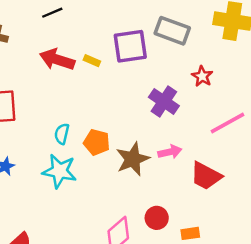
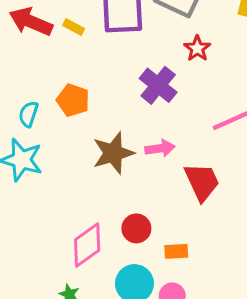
red star: (202, 76) -> (197, 48), moved
orange pentagon: (97, 142) -> (73, 100), moved
red trapezoid: (206, 176) -> (202, 182), turned -148

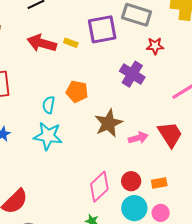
red star: (197, 48) -> (155, 46), turned -30
pink arrow: (160, 148) -> (138, 138), moved
red circle: (136, 228) -> (131, 181), moved

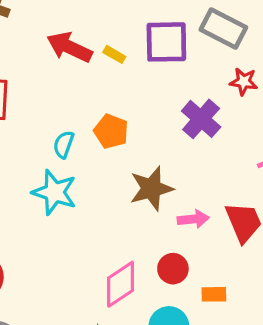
red circle: (131, 181) -> (173, 269), moved

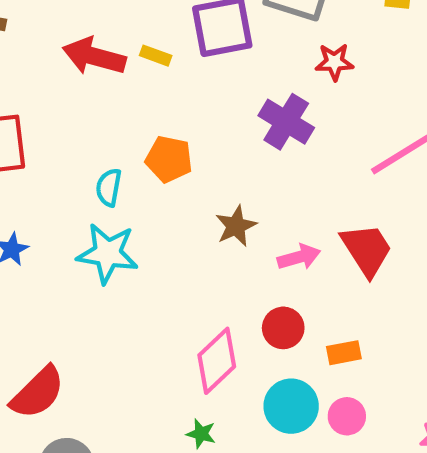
brown star: (151, 189) -> (236, 226), size x0.7

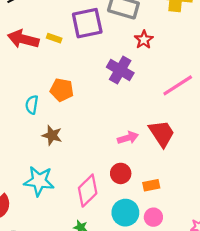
red star: (334, 62) -> (144, 40), turned -30
brown star: (236, 226) -> (52, 135), moved, turned -30
cyan star: (108, 253) -> (39, 181), moved

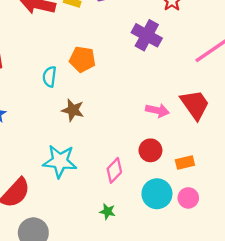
pink arrow: (128, 138) -> (157, 110), turned 30
pink diamond: (88, 191) -> (114, 170), size x0.7

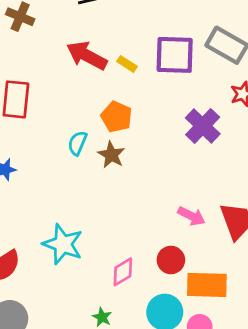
orange pentagon: (82, 59) -> (116, 117), moved
brown star: (73, 110) -> (111, 155), moved
orange rectangle: (185, 163) -> (207, 285), size x1.8

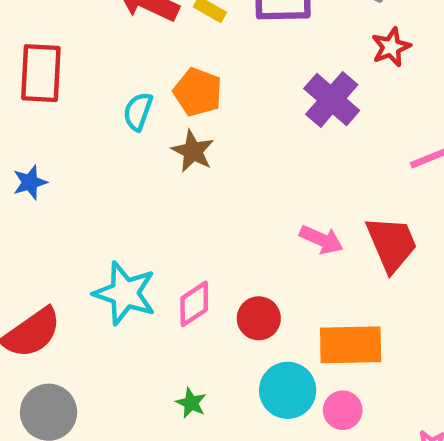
cyan semicircle: (77, 143) -> (138, 111), moved
red circle: (171, 260) -> (259, 318), moved
pink diamond: (123, 272) -> (194, 304), moved

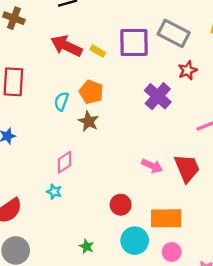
cyan star: (125, 293) -> (54, 192), size x0.5
pink diamond: (194, 304) -> (65, 162), moved
pink circle: (343, 410) -> (172, 252), moved

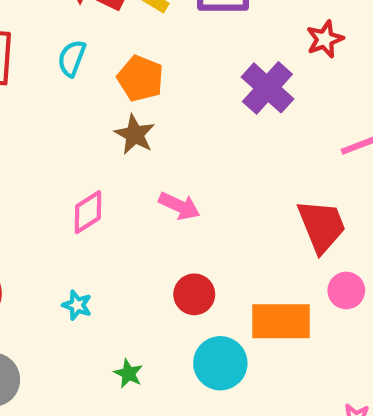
cyan semicircle: (61, 101) -> (72, 58), moved
pink arrow: (152, 166) -> (179, 206), moved
cyan star: (54, 192) -> (77, 305), moved
pink circle: (172, 252) -> (346, 290), moved

